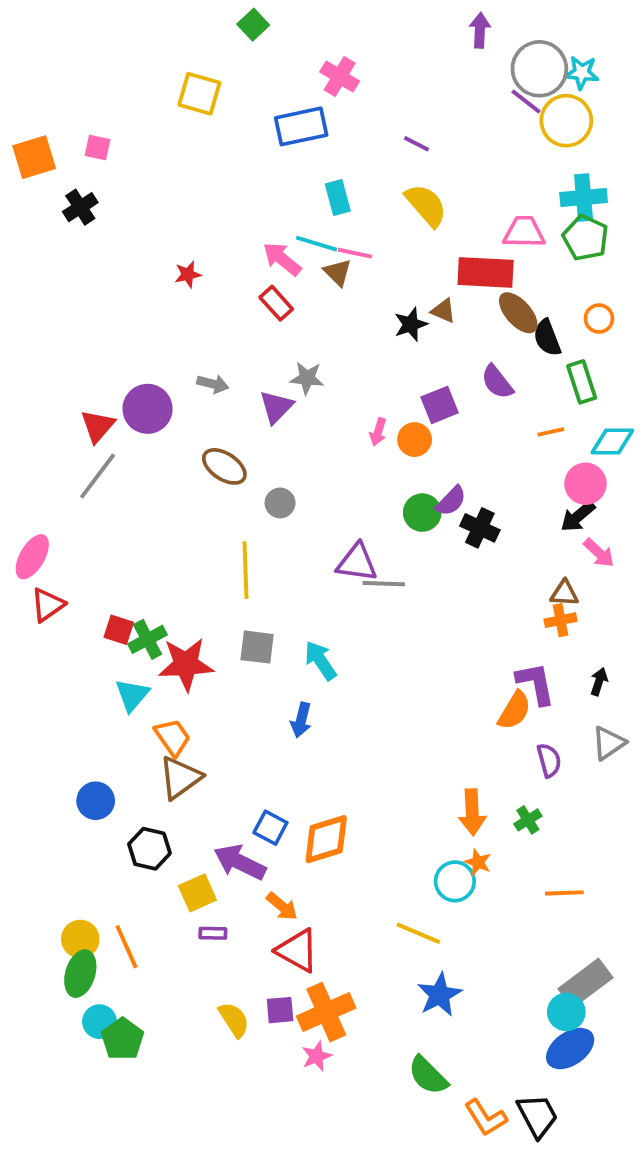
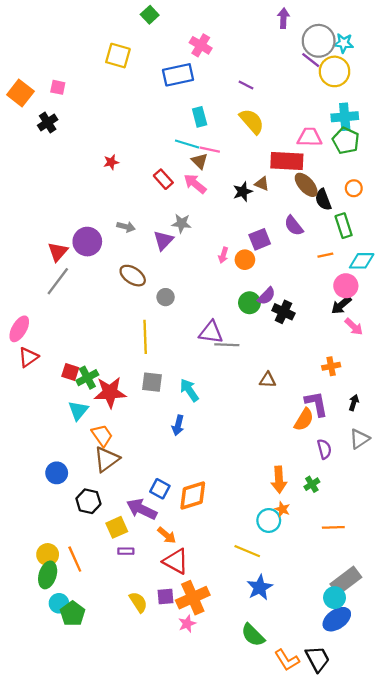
orange square: (34, 157) -> (20, 93), turned -35
pink arrow: (282, 259) -> (195, 184), moved
brown triangle: (564, 593) -> (268, 380), moved

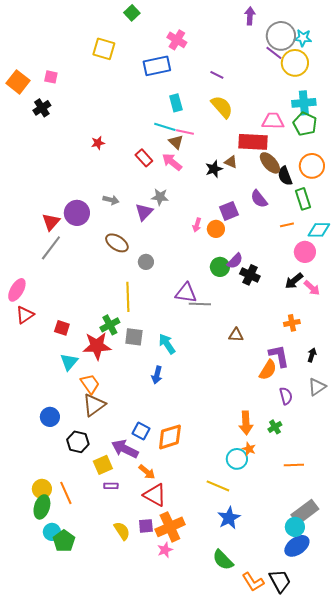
orange circle: (354, 188) -> (312, 166), size x1.6
black arrow: (341, 305) -> (294, 281), moved
green cross: (87, 378) -> (110, 325), moved

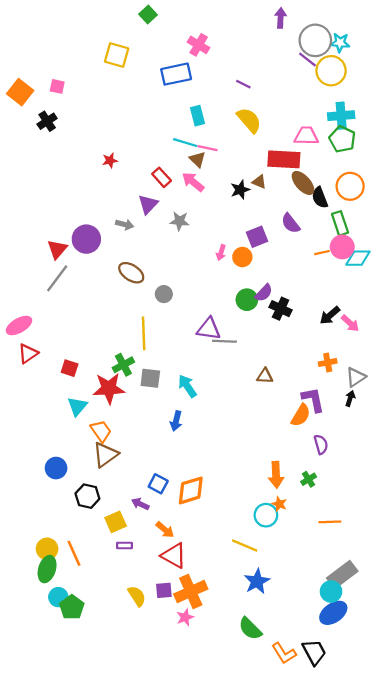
purple triangle: (144, 212) -> (148, 204), moved
pink circle: (305, 252) -> (342, 247), moved
pink ellipse: (17, 290) -> (19, 325), turned 30
gray triangle: (317, 387) -> (356, 377), moved
purple arrow: (125, 449) -> (140, 504), size x0.6

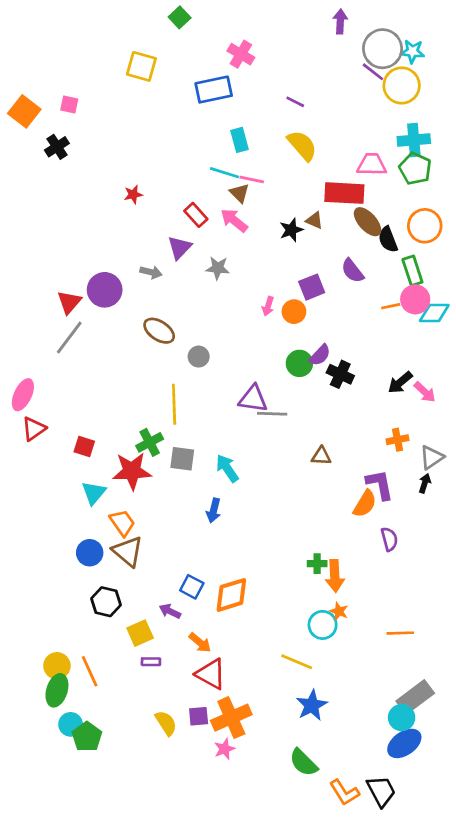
pink ellipse: (19, 325) -> (23, 395), turned -35
brown triangle: (105, 455) -> (128, 551), turned -44
blue circle: (56, 468) -> (90, 553), moved
green cross: (309, 479) -> (317, 564), moved, turned 32

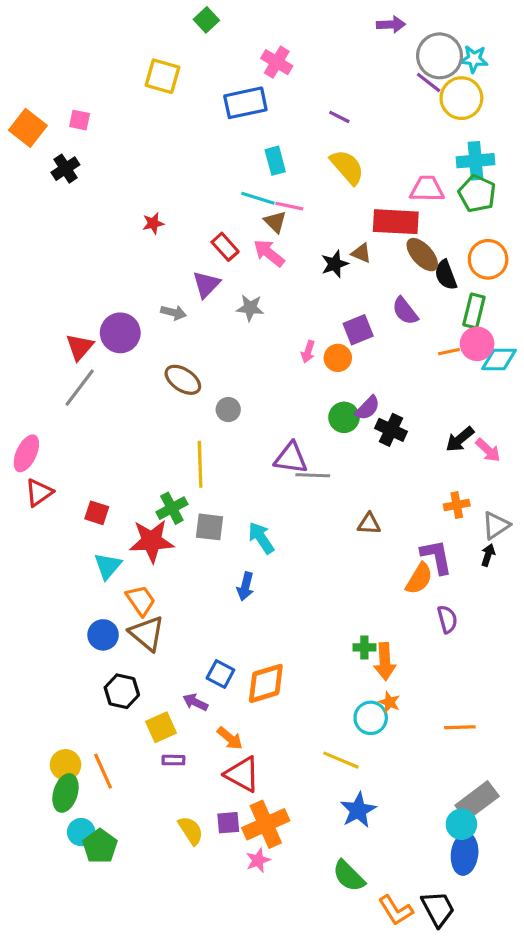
purple arrow: (340, 21) -> (391, 25), turned 85
green rectangle: (412, 271) -> (474, 311), turned 32
blue ellipse: (404, 743) -> (465, 854), turned -48

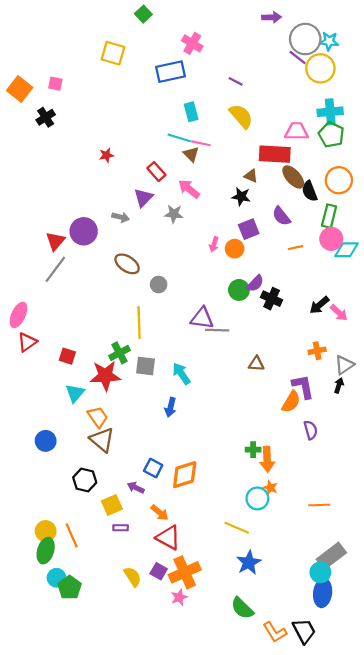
pink arrow: (269, 253) -> (189, 189), moved
black star: (335, 264) -> (241, 197), moved, turned 30
orange line: (449, 352) -> (295, 248), moved
blue circle: (103, 635) -> (46, 441), moved
purple square: (228, 823) -> (159, 571), turned 35

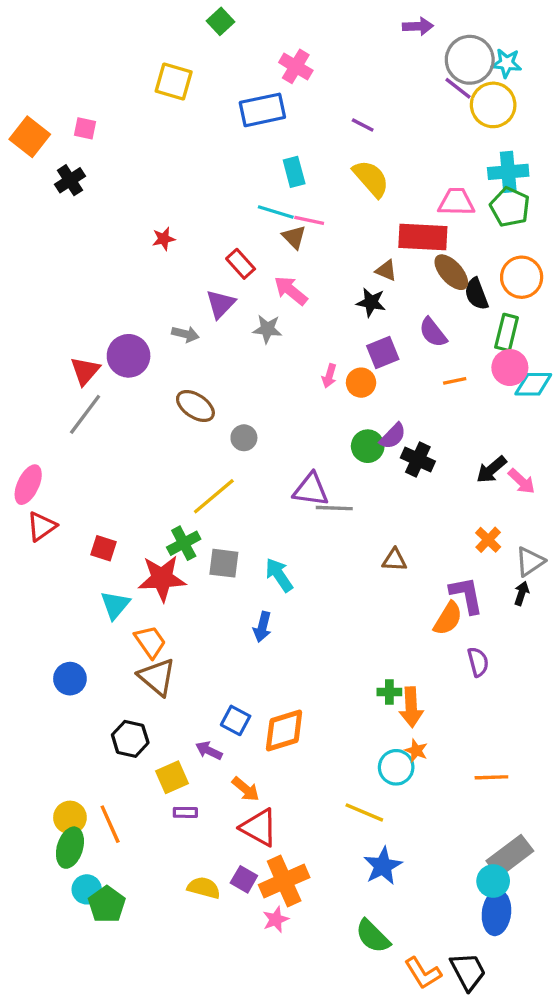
yellow line: (139, 323) -> (214, 496), turned 52
orange cross: (317, 351) -> (488, 540), turned -35
yellow semicircle: (133, 577) -> (204, 888), turned -42

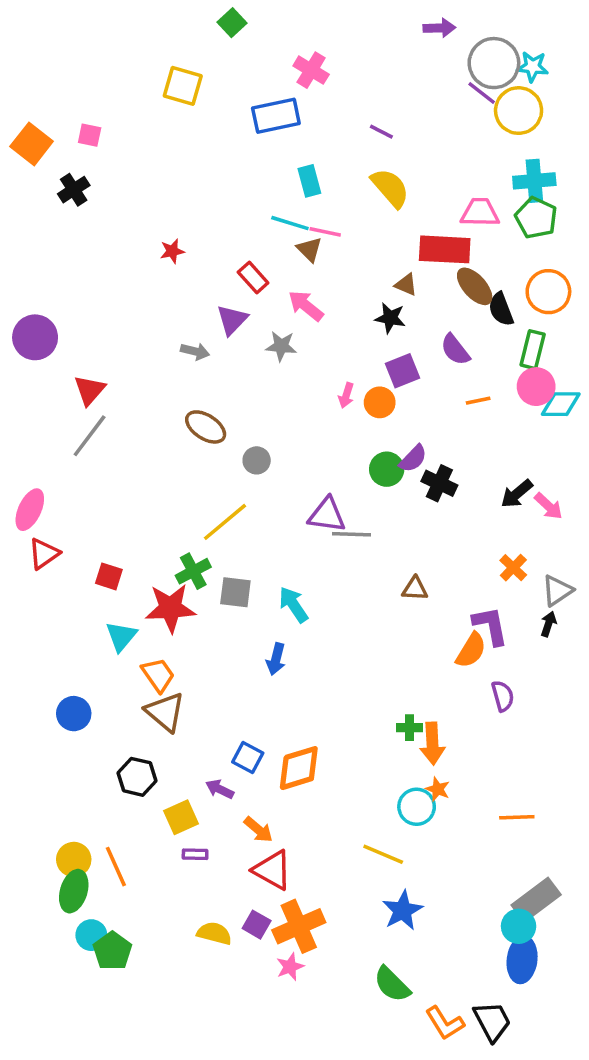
purple circle: (129, 356) -> (35, 337), moved

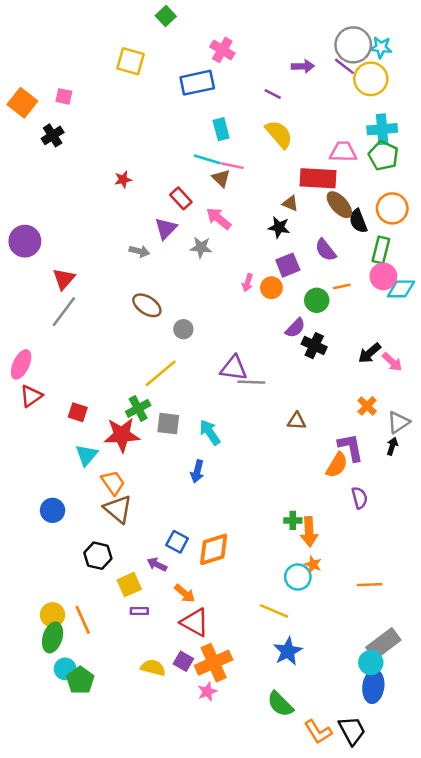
purple arrow: (439, 28) -> (303, 66), moved
green circle: (387, 469) -> (317, 300), moved

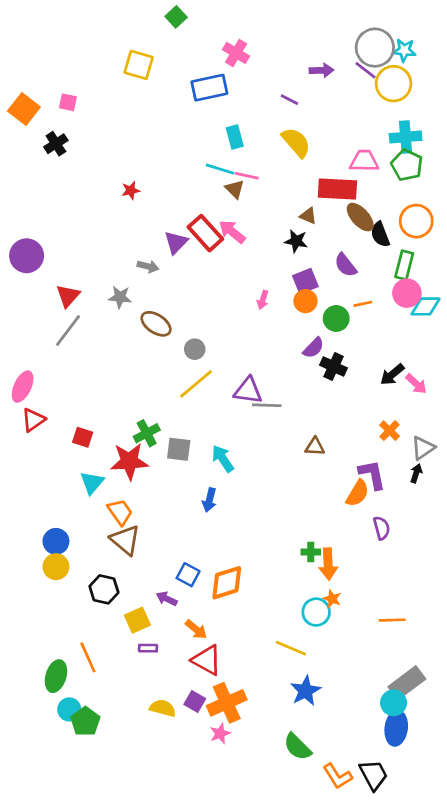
red rectangle: (181, 198) -> (205, 233), moved, size x1.5
gray star: (201, 247) -> (120, 297), moved
orange circle: (271, 288) -> (305, 301), moved
yellow line: (161, 373) -> (196, 384), moved
yellow circle: (53, 615) -> (56, 567), moved

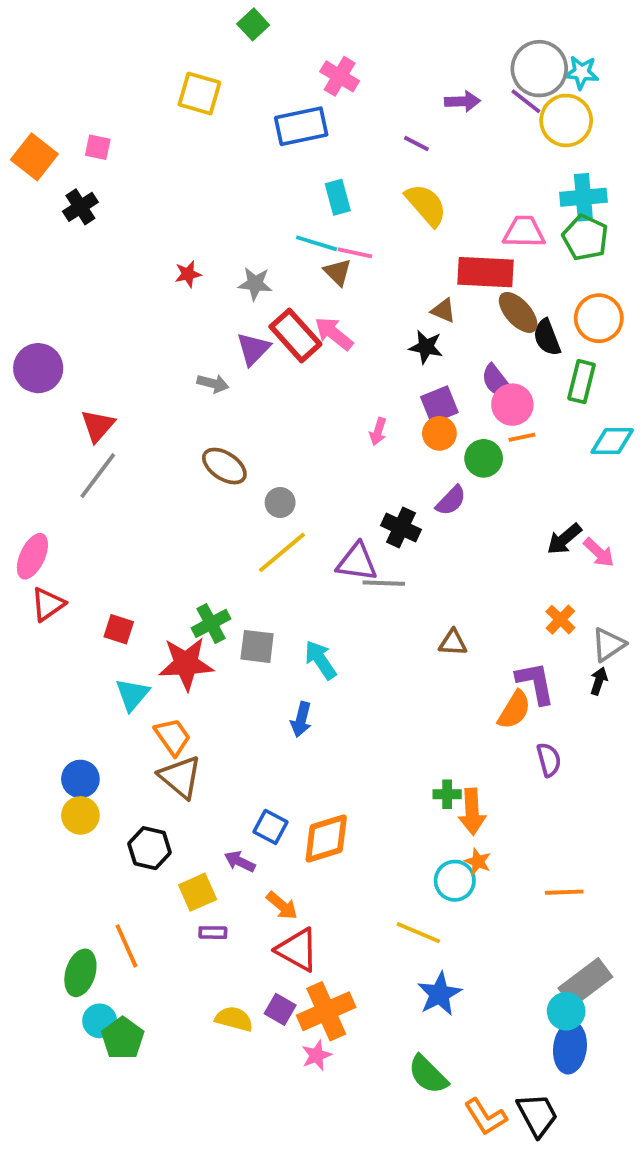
pink circle: (407, 293) -> (512, 405), moved
gray star: (120, 297) -> (255, 284), moved
black cross: (333, 367) -> (401, 527), moved

